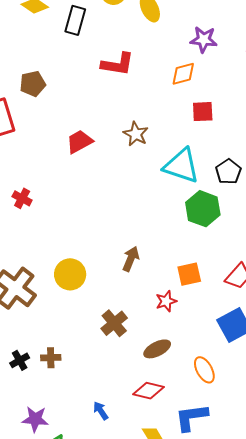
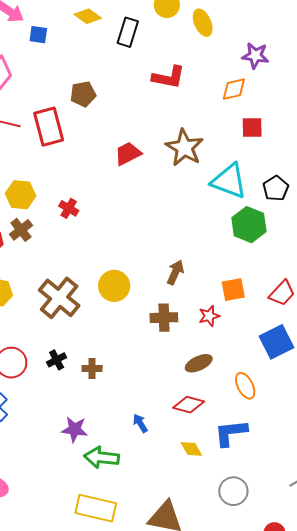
brown star: (136, 134) -> (184, 148), size x1.5
brown cross: (114, 323) -> (164, 318), moved, turned 36
black cross: (20, 360) -> (57, 360), moved

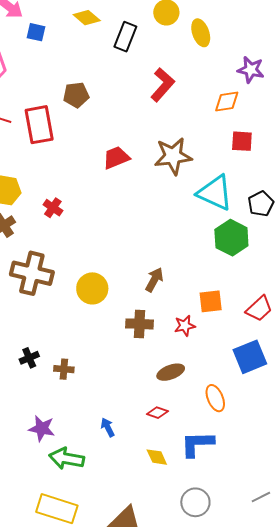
red L-shape: (169, 77) -> (163, 85), turned -64
brown star: (184, 148) -> (173, 156), turned 30
brown cross: (59, 298) -> (32, 273), moved, turned -30
red diamond: (189, 405) -> (157, 413), size x0.7

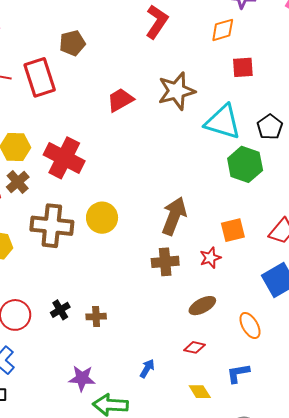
red cross: (53, 208) -> (64, 158), size x2.0
brown arrow: (154, 280) -> (174, 216), size x1.5
yellow circle: (92, 288) -> (102, 218), moved
blue arrow: (108, 427) -> (147, 369), turned 66
blue L-shape: (197, 444) -> (238, 373), size x0.7

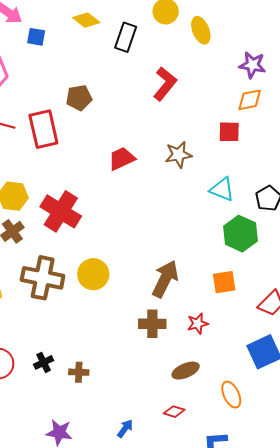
orange diamond: (223, 30) -> (250, 100), moved
red square: (243, 67) -> (229, 132), moved
brown star: (176, 91) -> (178, 155), size x0.7
cyan triangle: (223, 122) -> (222, 189), size x0.7
orange square: (233, 230) -> (224, 282), moved

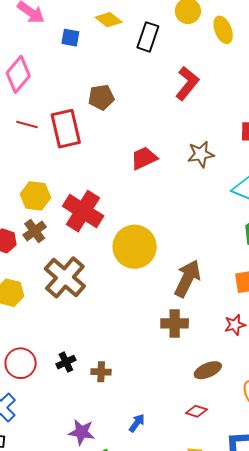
blue square: (36, 37) -> (70, 38), moved
yellow circle: (93, 274) -> (135, 247), moved, size x1.4
brown cross: (43, 278) -> (65, 277), turned 30
red star: (198, 324) -> (235, 325), moved
blue arrow: (125, 428) -> (137, 423), moved

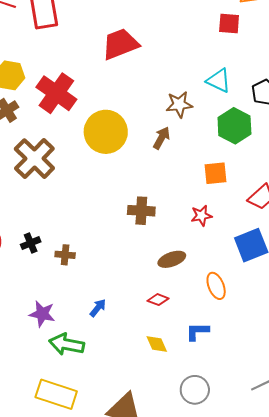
brown star: (201, 154) -> (179, 104), moved
red trapezoid: (144, 158) -> (120, 44), size x1.4
brown arrow: (187, 278) -> (161, 138), moved, size x0.6

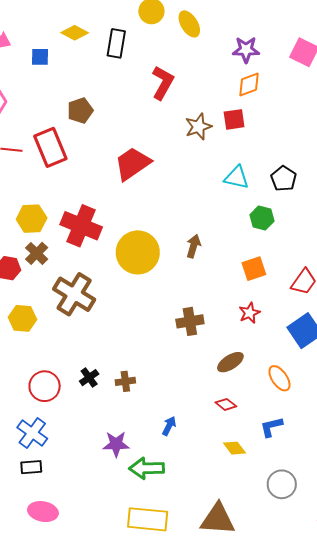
brown star: (179, 104) -> (198, 127), moved
green hexagon: (234, 126) -> (262, 218), size x0.7
red diamond: (158, 300) -> (226, 404), turned 30

